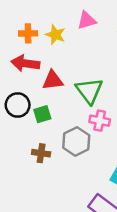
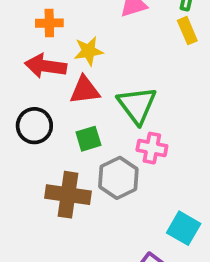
yellow star: (55, 35) -> (88, 51), moved, turned -30
green square: (42, 114) -> (88, 139), moved
brown cross: (41, 153) -> (68, 195), size x1.6

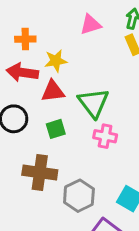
gray hexagon: (118, 178) -> (79, 196), moved

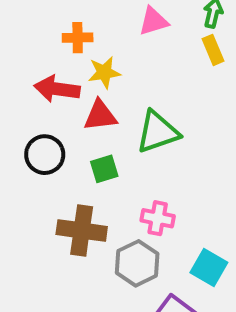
orange cross: (25, 39) -> (78, 38), moved
green triangle: (93, 103) -> (158, 132), turned 48
pink cross: (105, 136) -> (158, 218), moved

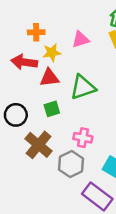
pink triangle: (154, 21) -> (81, 39), moved
black circle: (45, 155) -> (16, 115), moved
brown cross: (82, 231) -> (39, 145), turned 32

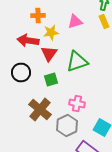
red triangle: (49, 78) -> (49, 54), turned -48
black circle: (16, 115) -> (21, 72), moved

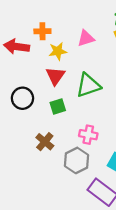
red arrow: (28, 40) -> (17, 47), moved
brown cross: (40, 110) -> (45, 142), size x0.7

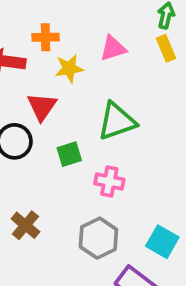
red triangle: (55, 76) -> (42, 107), moved
pink cross: (88, 135) -> (109, 181), moved
brown cross: (45, 142) -> (25, 225), moved

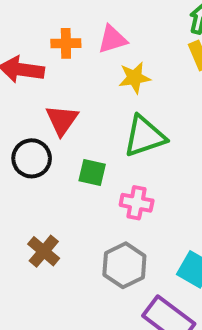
pink triangle: (113, 48) -> (112, 39), moved
yellow star: (69, 68) -> (135, 78), moved
green square: (69, 154) -> (92, 173), turned 30

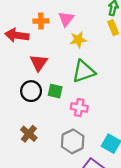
pink triangle: (112, 39) -> (66, 19), turned -35
black circle: (32, 158) -> (31, 91), moved

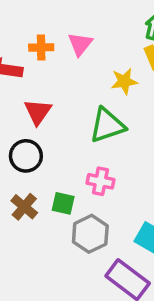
yellow star: (78, 40) -> (124, 81), moved
green square: (55, 91) -> (63, 203), moved
brown cross: (29, 134) -> (24, 207), moved

